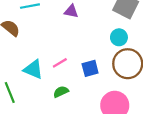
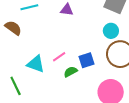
green semicircle: (61, 92) -> (71, 72), moved

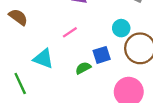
cyan circle: (111, 31) -> (121, 28), moved
pink line: (59, 57) -> (70, 32), moved

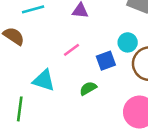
blue square: (102, 55) -> (106, 61), moved
green line: (20, 83) -> (20, 109), turned 35

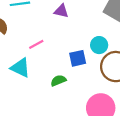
pink line: (71, 50) -> (36, 44), moved

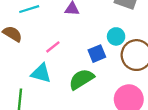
green semicircle: (58, 81) -> (81, 79), size x1.6

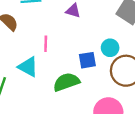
pink line: (53, 47) -> (46, 44), turned -63

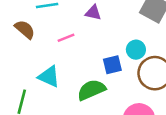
pink line: (46, 44) -> (66, 38), moved, turned 70

